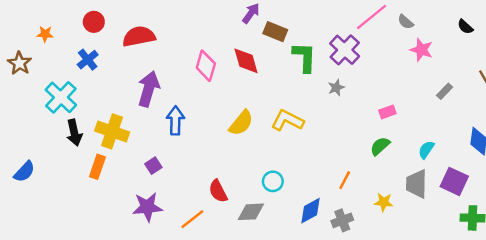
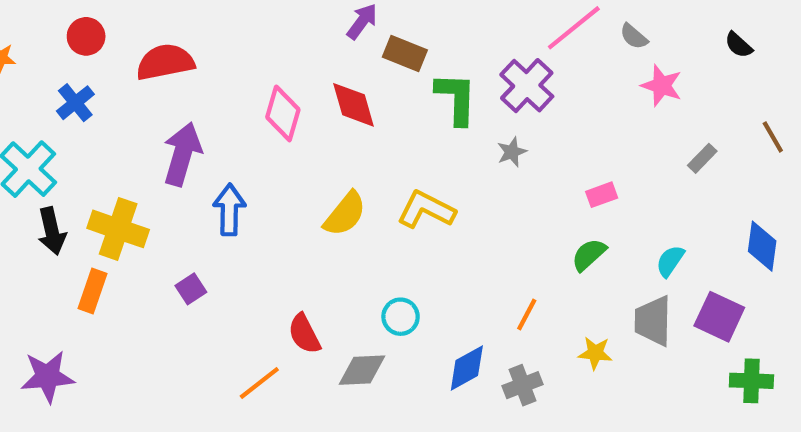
purple star: (147, 207) -> (48, 377), moved

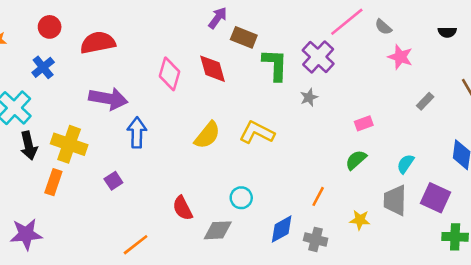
black semicircle: (739, 45) -> (447, 32), turned -42
purple arrow: (182, 154) -> (108, 99), turned 84
orange line: (259, 383) -> (136, 245), moved
gray cross: (522, 385) -> (316, 239), turned 35

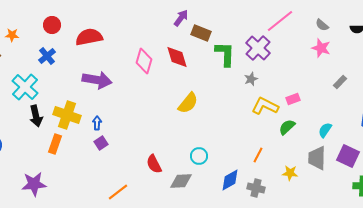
gray semicircle: (383, 27) -> (322, 25), moved
blue arrow: (137, 133) -> (97, 123), moved, size x0.6
yellow L-shape: (257, 133) -> (265, 106), moved
yellow semicircle: (207, 135) -> (188, 103), moved

